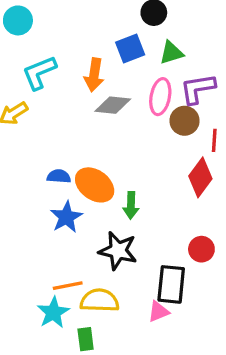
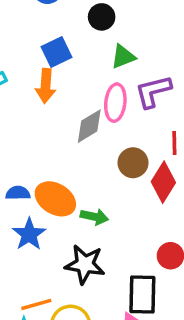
blue square: (130, 49) -> (57, 52), moved
gray diamond: (113, 105) -> (89, 126), moved, turned -32
brown circle: (185, 121) -> (133, 163), moved
green arrow: (131, 205) -> (94, 217), turned -75

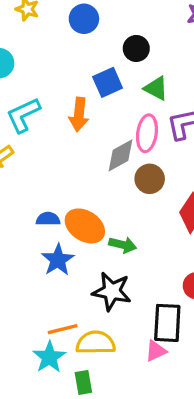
blue square: (57, 52) -> (108, 82), moved
green triangle: (123, 57) -> (156, 88), turned 48
brown circle: (133, 163) -> (150, 179), moved

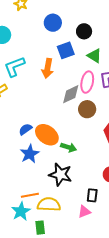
blue circle: (84, 19) -> (53, 23), moved
blue semicircle: (48, 219) -> (25, 129), turned -40
black rectangle: (167, 323) -> (92, 195), size x0.6

